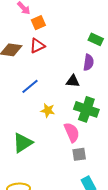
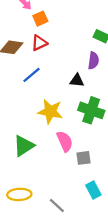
blue line: (30, 86) -> (31, 75), moved
yellow star: (48, 110) -> (50, 111), size x1.6
pink semicircle: (72, 132) -> (65, 141), moved

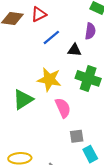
blue line: (31, 75) -> (51, 37), moved
green triangle: (24, 146) -> (23, 99), moved
gray square: (83, 158) -> (77, 136), moved

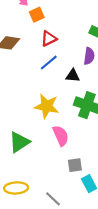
red triangle: (39, 14) -> (49, 39), moved
green triangle: (23, 99) -> (19, 142), moved

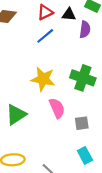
black triangle: (73, 76) -> (69, 14), moved
gray square: (75, 165) -> (82, 123), moved

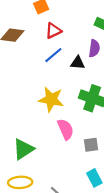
black triangle: (69, 14) -> (78, 63), moved
green triangle: (16, 115) -> (23, 149), moved

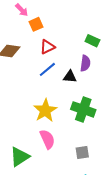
yellow star: (51, 99) -> (45, 110), turned 30
pink semicircle: (66, 129) -> (47, 139), moved

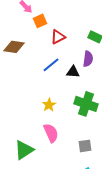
red triangle: (47, 47) -> (58, 37), moved
yellow star: (45, 110) -> (49, 105), size x0.6

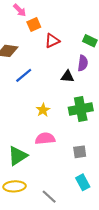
blue line: (51, 65) -> (24, 75), moved
green cross: (86, 104) -> (81, 109), turned -30
pink semicircle: (51, 133) -> (45, 139), turned -72

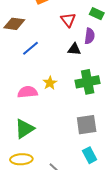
red triangle: (52, 41) -> (68, 20), moved, turned -42
pink semicircle: (45, 139) -> (27, 92), moved
gray square: (80, 152) -> (87, 125), size x1.5

